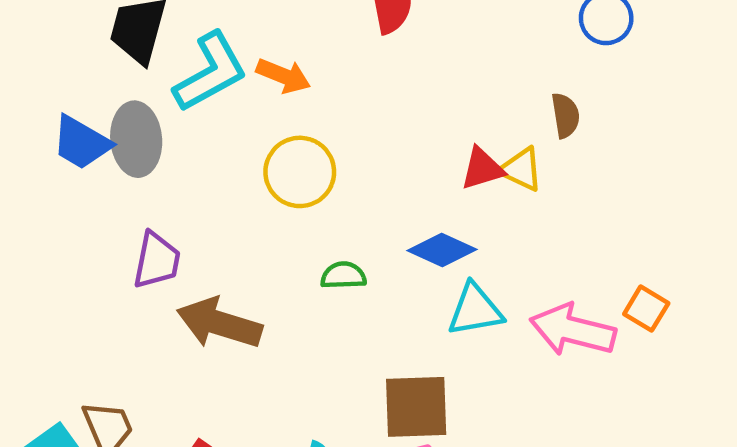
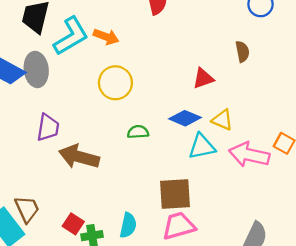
yellow triangle: (521, 169) -> (222, 120), moved

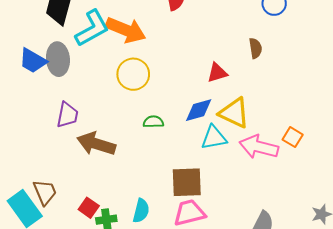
orange arrow: (106, 37) -> (126, 30), size x1.6
blue diamond: (185, 118) -> (199, 110), turned -40
yellow triangle: (222, 120) -> (234, 113), size x1.5

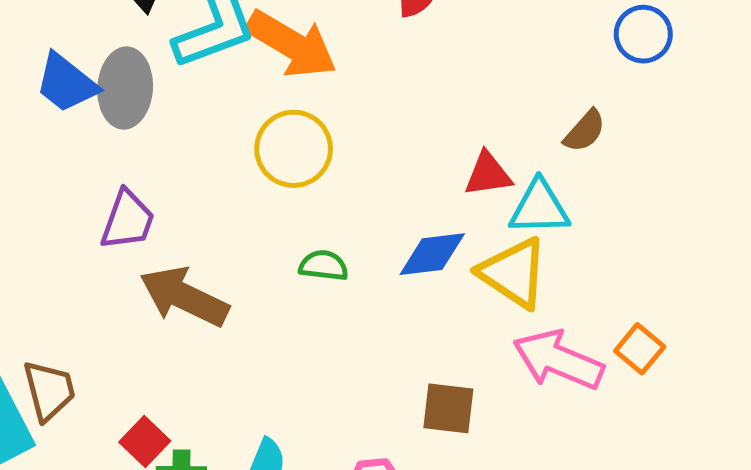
brown semicircle: (255, 48) -> (585, 131), turned 42
cyan triangle: (214, 138) -> (539, 208), moved
brown square: (187, 182) -> (448, 408), moved, size x0.7

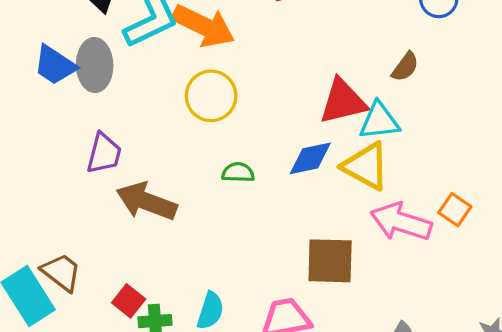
red triangle: (488, 174) -> (343, 102), size x1.5
brown trapezoid: (49, 391) -> (61, 272), turned -33
brown square: (448, 408) -> (330, 261), size x1.4

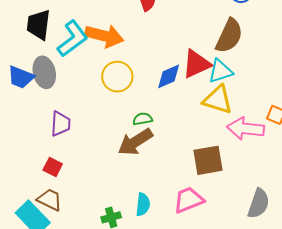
brown semicircle: (405, 67) -> (229, 36), size x1.8
blue diamond: (310, 158) -> (169, 76), moved
brown arrow: (146, 201) -> (135, 142), moved, turned -42
red square: (129, 301) -> (53, 167), moved

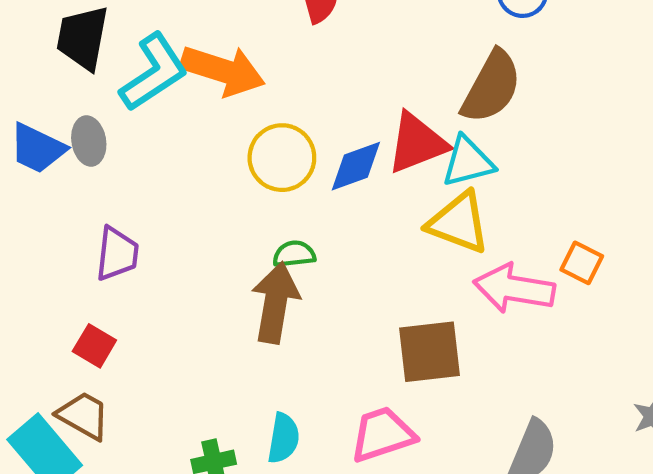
gray ellipse: (44, 72) -> (89, 141), size x0.7
yellow circle: (117, 77) -> (282, 158), moved
brown arrow: (135, 142) -> (275, 303), turned 129

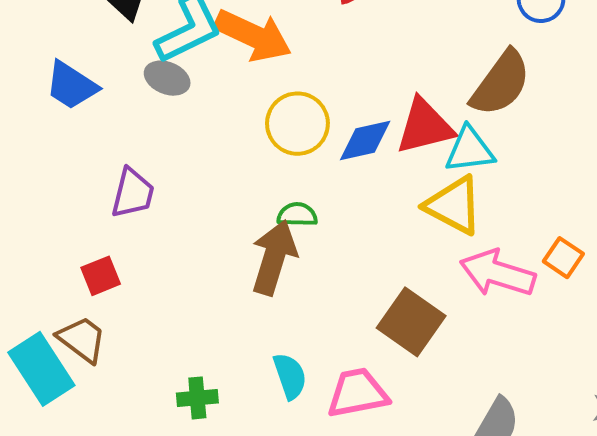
gray ellipse: (89, 141) -> (167, 78), moved, turned -66
red square: (94, 346) -> (101, 276), turned 30
brown square: (429, 352) -> (411, 322), turned 34
cyan semicircle: (283, 438) -> (290, 376), moved, turned -36

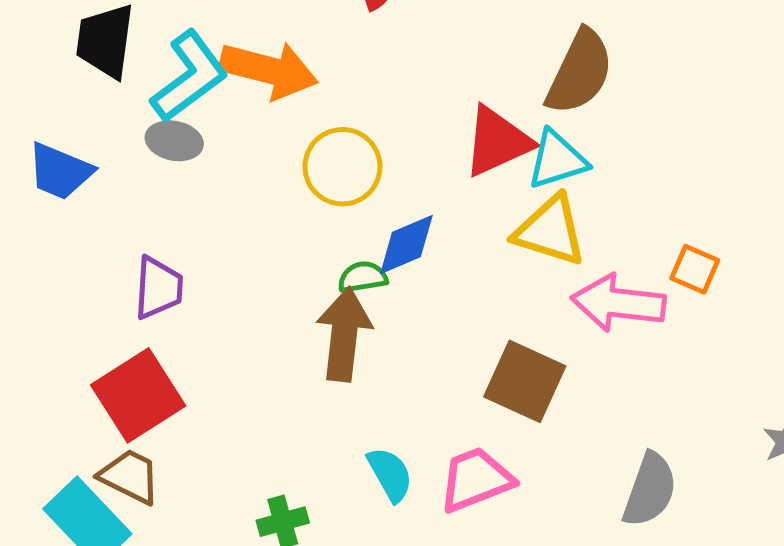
blue diamond: (365, 140) -> (406, 245), moved
red square: (101, 276) -> (138, 395), size x1.8

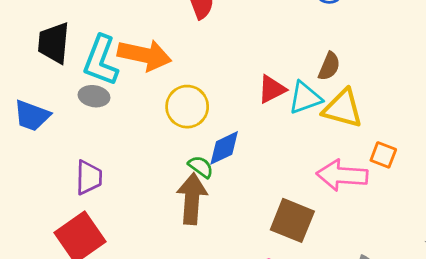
brown semicircle: (580, 72) -> (329, 66), moved, size x0.6
cyan L-shape: (189, 76) -> (101, 60), turned 150
red triangle: (497, 142) -> (272, 89), size x0.7
yellow triangle: (550, 231) -> (343, 109), moved
green semicircle: (363, 277) -> (201, 167), turned 48

